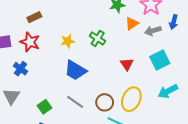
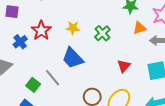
red star: (30, 42) -> (41, 31), moved
gray line: (75, 102) -> (53, 78), moved
green square: (44, 107) -> (33, 85), turned -32

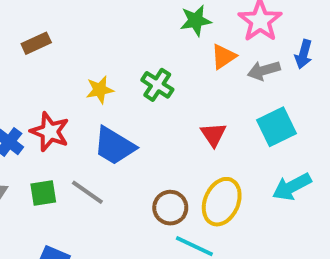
red star: (41, 31) -> (50, 132), moved
green square: (33, 85) -> (43, 193), moved, turned -32

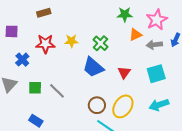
red star: (50, 132) -> (45, 44), moved, turned -30
blue trapezoid: (114, 146) -> (93, 67), moved

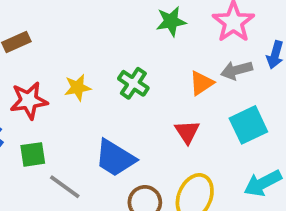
orange triangle: (136, 35) -> (201, 83), moved
blue trapezoid: (93, 67) -> (115, 158), moved
green square: (35, 88) -> (33, 154), moved

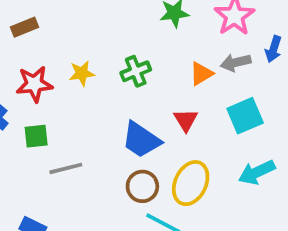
green cross: (133, 83) -> (136, 71), turned 32
blue trapezoid: (115, 158) -> (141, 140), moved
gray line: (65, 187) -> (66, 168), turned -52

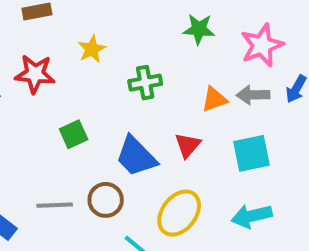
yellow star: (82, 73) -> (92, 49), moved, turned -30
green square: (36, 136) -> (74, 134), moved, turned -30
gray line: (66, 168) -> (55, 205), moved
brown circle: (142, 186) -> (106, 200), moved

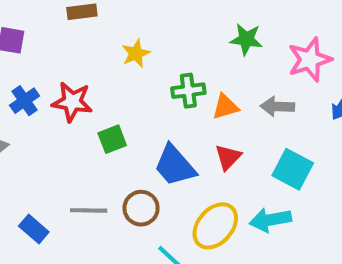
red star: (35, 74) -> (72, 102), moved
gray arrow: (253, 95) -> (277, 107), moved
orange triangle: (214, 99) -> (225, 107), moved
cyan square: (251, 153) -> (293, 169), turned 36
cyan arrow: (252, 216) -> (270, 220), moved

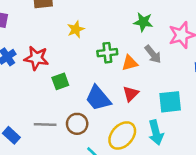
gray arrow: (277, 107) -> (153, 54), moved, turned -132
cyan square: (293, 169) -> (170, 102), turned -35
cyan arrow: (270, 220) -> (156, 132), turned -95

